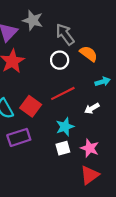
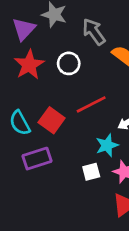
white circle: (60, 60) -> (69, 63), moved
cyan star: (65, 127) -> (107, 145), moved

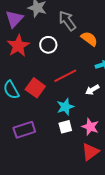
cyan star: (107, 145) -> (65, 107), moved
purple rectangle: (37, 159) -> (24, 130), moved

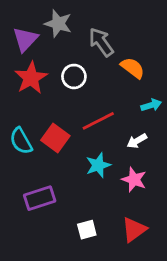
white square: (65, 127) -> (87, 230), moved
pink star: (90, 127) -> (134, 180), moved

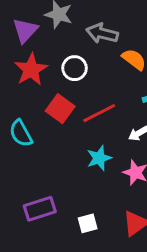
gray arrow: (101, 42) -> (102, 33), turned -40
red square: (55, 138) -> (60, 109), moved
purple rectangle: (40, 198) -> (40, 209), moved

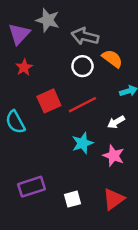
white circle: (75, 68) -> (82, 66), moved
red star: (31, 70) -> (24, 67), size x0.6
red square: (60, 109) -> (49, 101), turned 30

